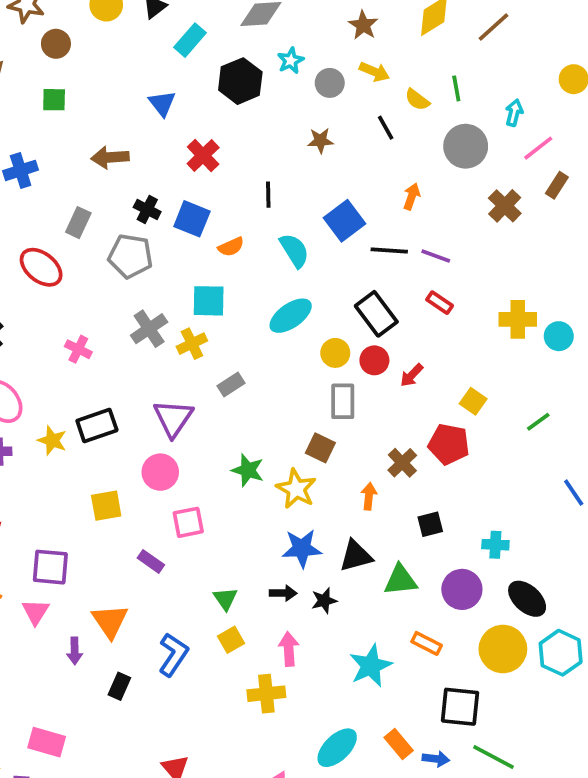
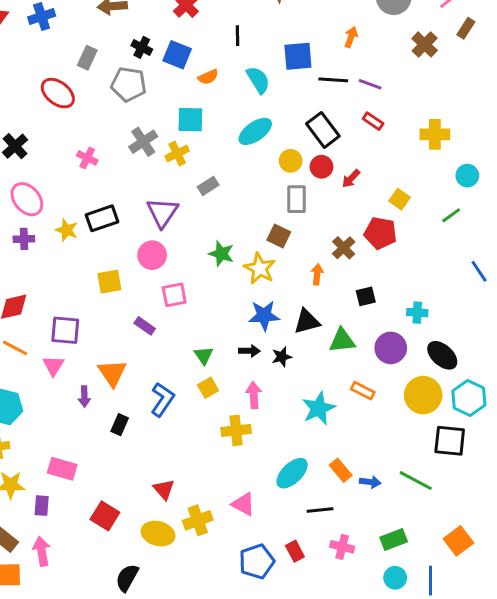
blue square: (345, 221) -> (298, 56), turned 32
cyan circle: (559, 336) -> (467, 176), moved
black square: (460, 707) -> (450, 441), moved

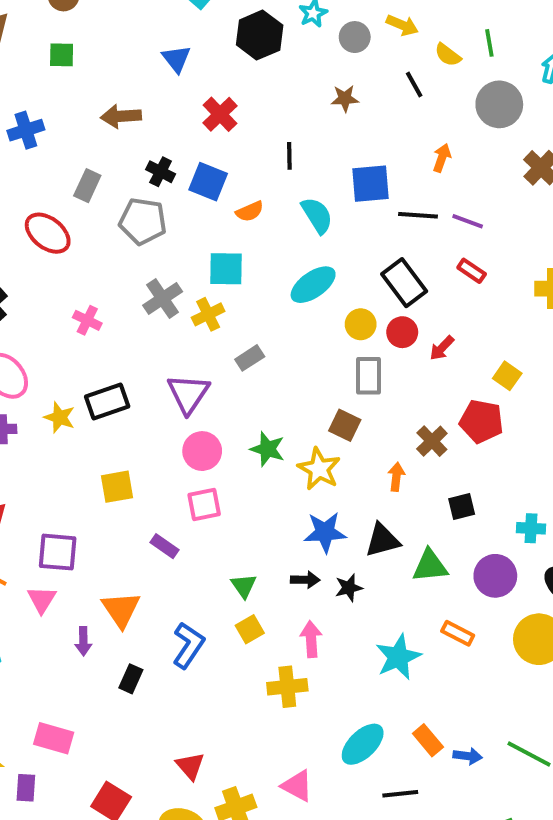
pink circle: (152, 255) -> (202, 451), moved

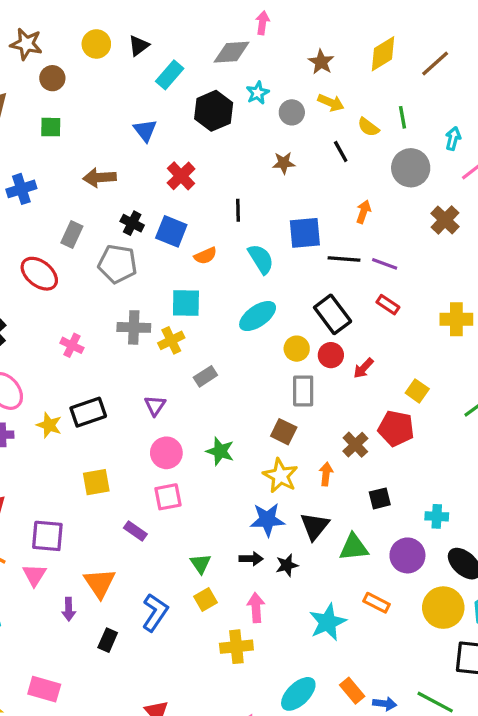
gray cross: (163, 299) -> (134, 327), turned 36
purple triangle: (188, 394) -> (155, 406), size x0.6
yellow star: (319, 469) -> (280, 476), moved
black triangle: (382, 540) -> (315, 526), turned -36

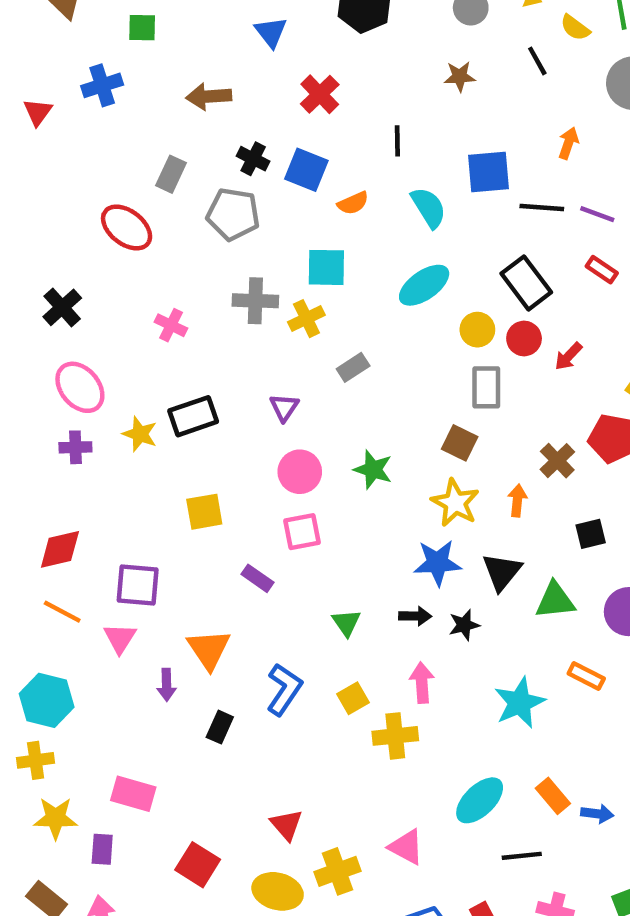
blue cross: (21, 189) -> (102, 85), moved
yellow square: (205, 599) -> (353, 698), moved

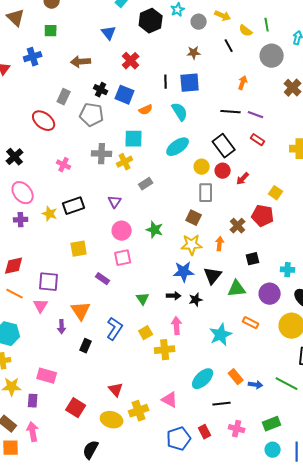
blue square: (488, 172) -> (190, 83), moved
yellow star: (455, 503) -> (192, 245), turned -30

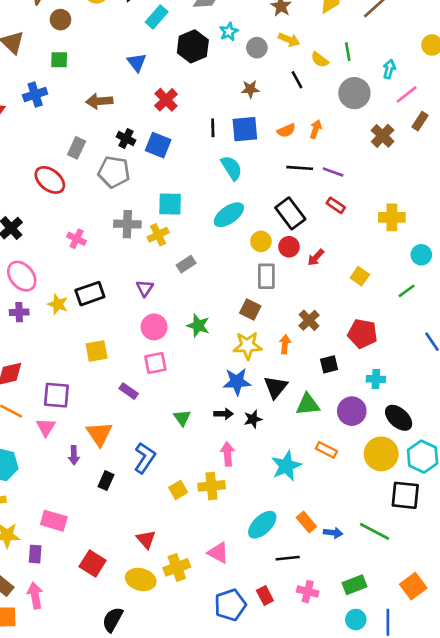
orange semicircle: (146, 110) -> (286, 131), moved
red pentagon: (263, 216) -> (362, 334), moved
yellow square: (146, 333) -> (178, 490), moved

